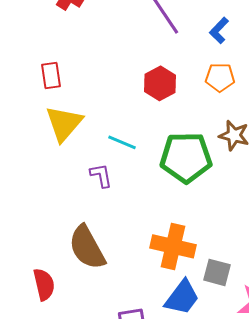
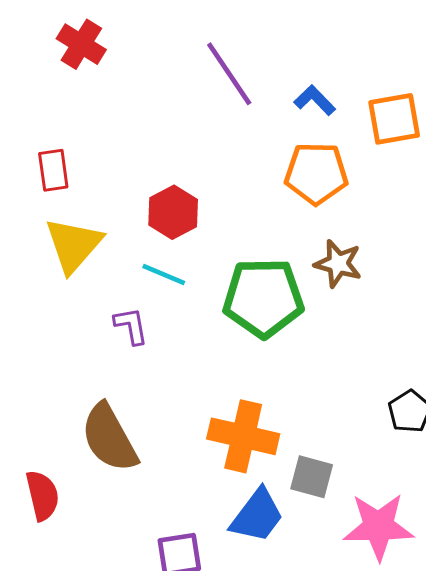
blue L-shape: (219, 30) -> (315, 100), turned 92
orange pentagon: (220, 77) -> (316, 173), size x1.4
red hexagon: (160, 83) -> (173, 212), moved

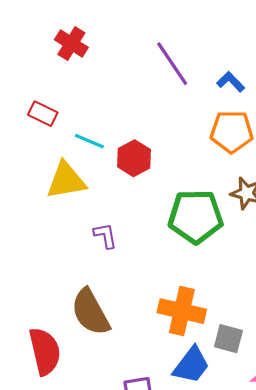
red rectangle: (53, 170) -> (43, 114), moved, turned -56
yellow triangle: (74, 245) -> (66, 180), turned 39
cyan line: (164, 274) -> (89, 141), moved
red semicircle: (42, 495) -> (45, 351), size x1.4

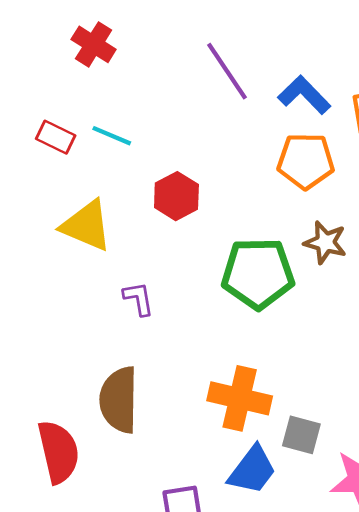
blue L-shape: (231, 82) -> (304, 95), size x1.4
cyan line: (89, 141) -> (112, 136), moved
yellow triangle: (66, 180) -> (87, 226), turned 33
brown semicircle: (90, 312) -> (119, 400), turned 30

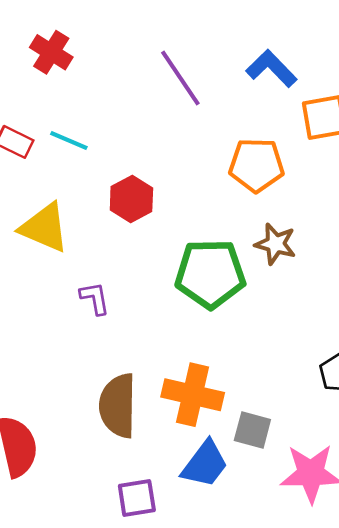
blue L-shape: (304, 95) -> (271, 69), moved
brown semicircle: (119, 400) -> (118, 406), moved

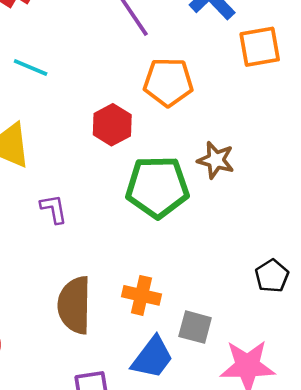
orange pentagon: (256, 165) -> (168, 82), moved
red hexagon: (131, 199) -> (112, 125), moved
orange cross: (193, 395) -> (141, 295), size x0.7

